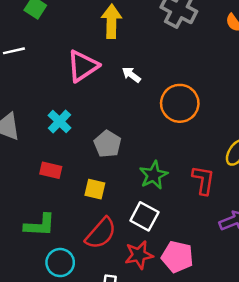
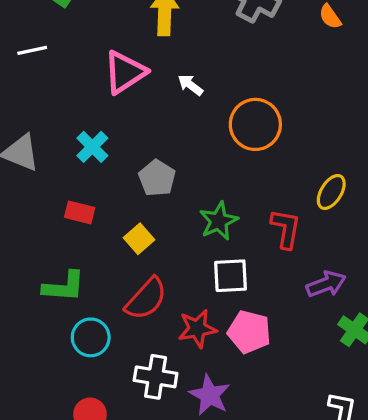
yellow square: (95, 189) -> (139, 239), turned 35
white square: (144, 216) -> (231, 276), moved, turned -32

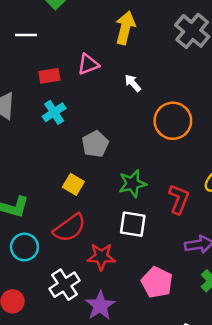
pink triangle: (125, 72) -> (88, 64), size x0.7
red rectangle: (80, 212) -> (49, 76), moved, turned -35
yellow square: (139, 239) -> (73, 184), turned -30
pink pentagon: (249, 332) -> (157, 282), moved
white cross: (156, 377) -> (65, 285), turned 36

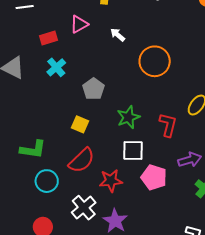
pink pentagon: (157, 282) -> (154, 177), moved

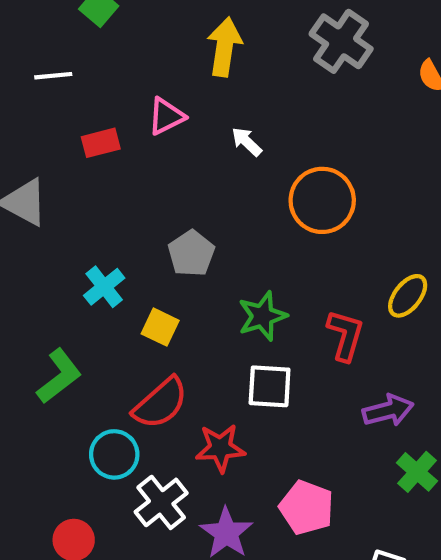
cyan cross: (56, 67) -> (104, 287), moved
green L-shape: (33, 149) -> (59, 376), turned -48
pink pentagon: (154, 177) -> (306, 508), moved
cyan circle: (47, 181) -> (114, 454), moved

